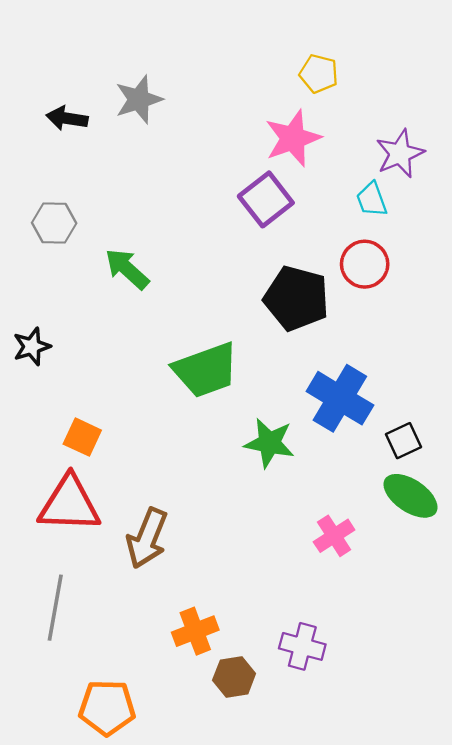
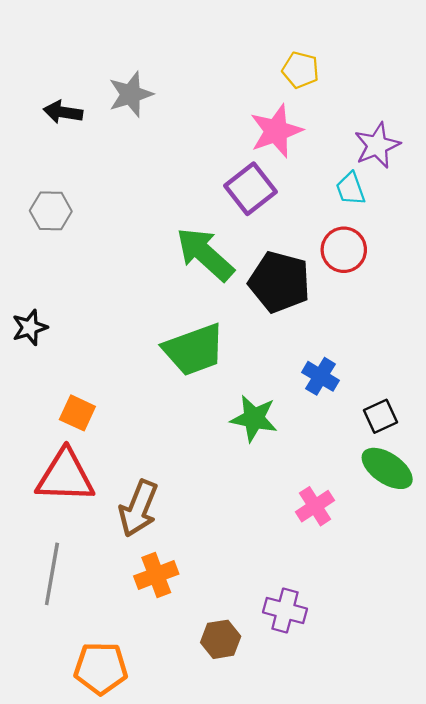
green arrow: (127, 269) -> (205, 254), moved, size x1.4
blue cross: (340, 398) -> (321, 376), size x0.6
orange cross: (195, 631) -> (156, 575), moved

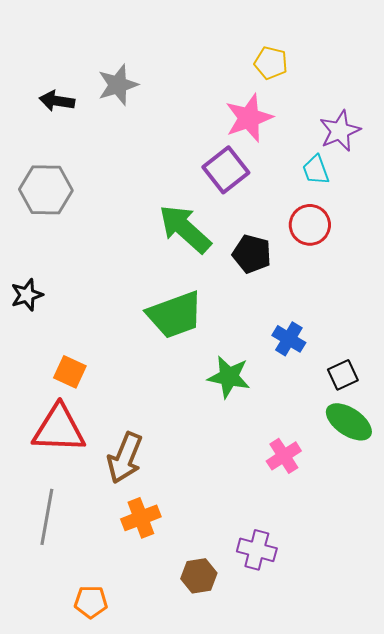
gray hexagon: (51, 211) -> (46, 190), size x1.4
black pentagon: (279, 282) -> (252, 254), size x0.7
orange pentagon: (101, 668) -> (91, 602), size x0.7

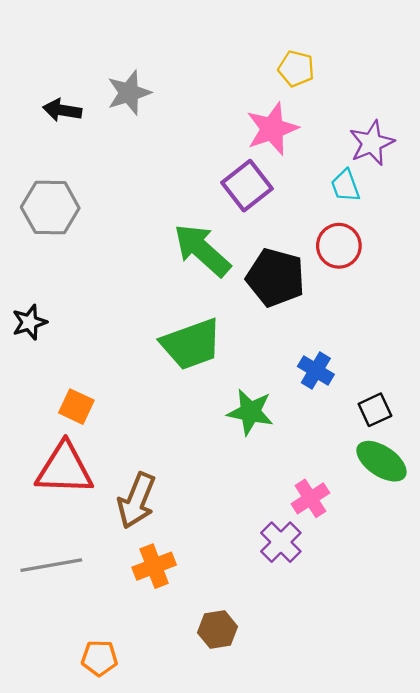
black pentagon: (252, 254) -> (275, 277), size x1.4
gray line: (47, 517) -> (51, 565), turned 70
purple cross: (257, 550) -> (281, 542), moved, turned 30

